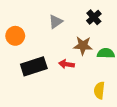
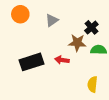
black cross: (94, 17) -> (91, 27), moved
orange circle: (15, 36) -> (20, 14), moved

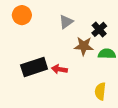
gray triangle: (52, 20) -> (66, 22), moved
red arrow: (62, 60) -> (59, 69), moved

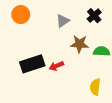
black cross: (99, 29) -> (94, 16), moved
red arrow: (59, 69) -> (56, 66), turned -32

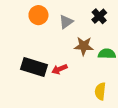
orange circle: (21, 15) -> (38, 15), moved
black rectangle: (32, 64) -> (34, 67), turned 35

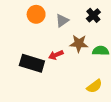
red arrow: (59, 69) -> (56, 55), moved
yellow semicircle: (100, 91) -> (94, 86), turned -133

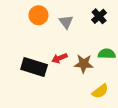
gray triangle: (62, 21) -> (66, 22), turned -32
brown star: (79, 43) -> (84, 64), moved

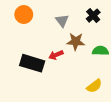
orange circle: (38, 15) -> (24, 15), moved
brown star: (84, 64) -> (76, 41), moved

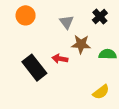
red arrow: (56, 55) -> (60, 59), turned 32
black rectangle: (32, 63) -> (34, 68), turned 35

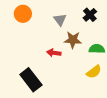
black rectangle: (34, 68) -> (31, 80), moved
yellow semicircle: (101, 92) -> (94, 72), moved

